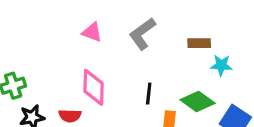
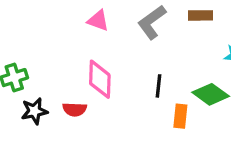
brown rectangle: (199, 43) -> (200, 15), moved

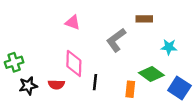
gray L-shape: (152, 22) -> (116, 40), moved
black line: (159, 86) -> (95, 82), moved

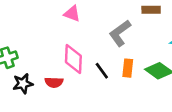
black line: (95, 82) -> (102, 71), moved, turned -42
orange rectangle: (130, 89) -> (128, 68), moved

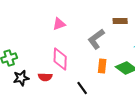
pink triangle: (72, 14) -> (59, 24), turned -40
black line: (102, 71) -> (82, 88), moved

